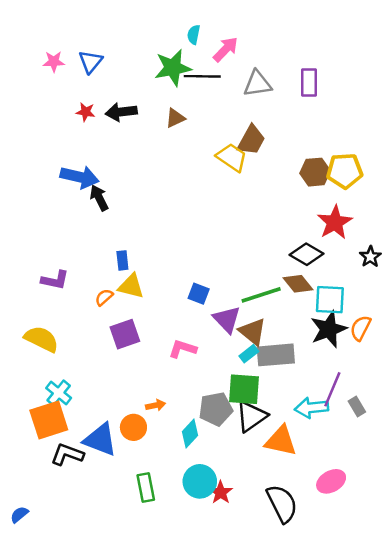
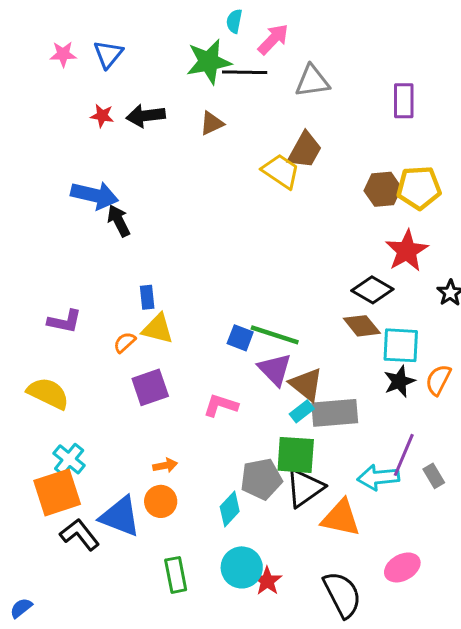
purple rectangle: (309, 82) -> (404, 101), moved
green line: (261, 295) -> (275, 335), moved, turned 36
black star: (329, 329) -> (399, 381), size x0.7
orange arrow: (156, 405) -> (165, 465), moved
black L-shape: (67, 454) -> (80, 534), turned 32

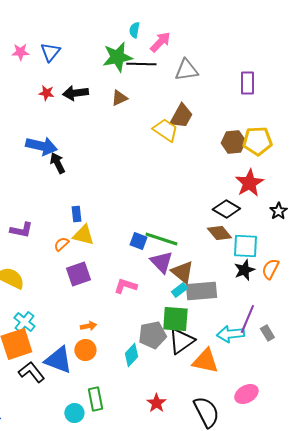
cyan circle: (242, 567) -> (74, 413), moved, size x0.7

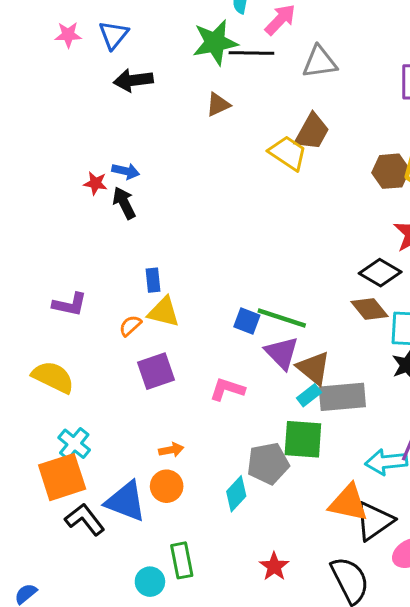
red star: (46, 93) -> (95, 183), moved
black arrow: (75, 93) -> (133, 80), moved
blue arrow: (41, 146) -> (126, 171), moved, size x0.6
black triangle: (181, 341) -> (374, 521), moved

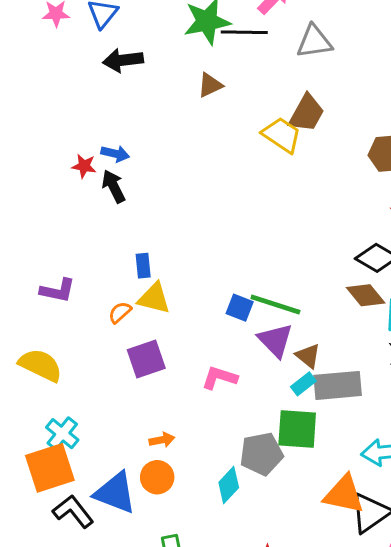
brown triangle: (314, 368) -> (308, 356), size x0.7

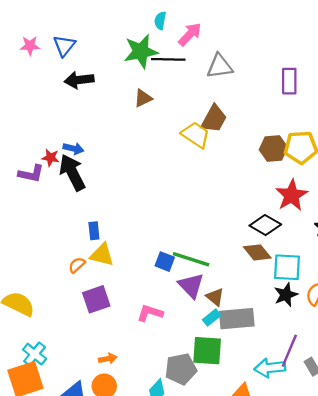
black arrow: (114, 186) -> (72, 172), size x1.5
purple L-shape: (58, 291) -> (31, 174), moved

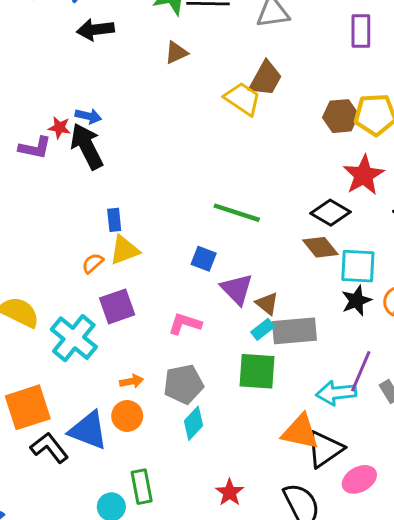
yellow triangle: (102, 255) -> (124, 250), turned -35
green line: (191, 259) -> (237, 213), moved
cyan cross: (35, 354) -> (74, 338), moved, size x1.5
gray pentagon: (181, 369) -> (183, 384), moved

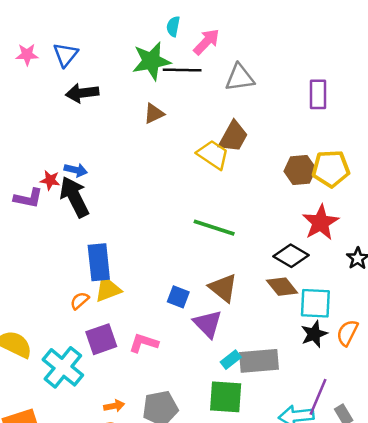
green line: (237, 213) -> (214, 228), moved
blue rectangle: (114, 220) -> (99, 262), size x1.8
brown triangle: (267, 304) -> (223, 288), moved, size x1.4
pink L-shape: (185, 324) -> (144, 343), moved

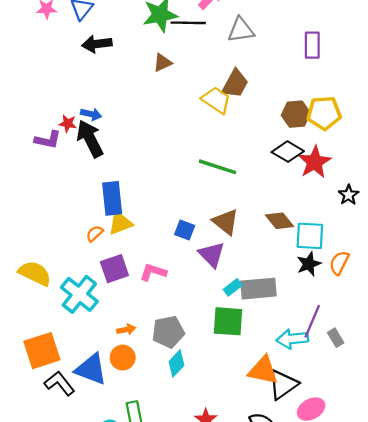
black diamond: (291, 256) -> (288, 152), moved

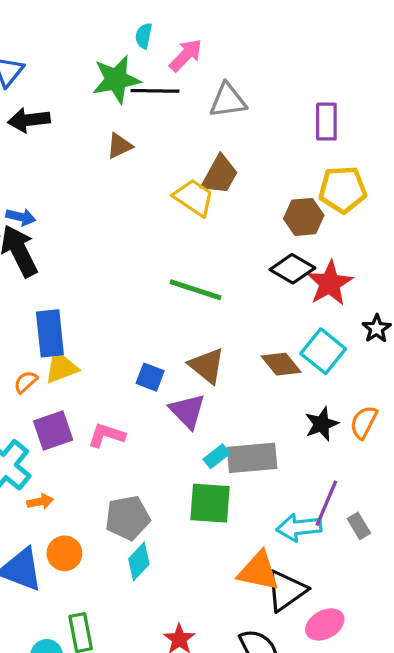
yellow pentagon: (324, 113) -> (343, 189), moved
cyan square: (310, 236) -> (323, 351), moved, turned 36
orange arrow: (126, 329) -> (40, 502), moved

